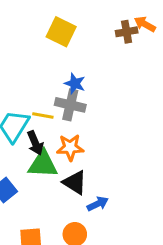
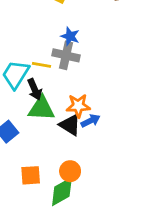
orange star: (70, 147) -> (78, 106), moved
blue arrow: (98, 204) -> (91, 121), moved

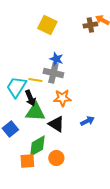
orange star: (78, 106) -> (62, 98), moved
blue arrow: (91, 121) -> (87, 121), moved
green diamond: (62, 192) -> (37, 146), moved

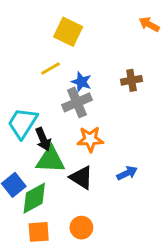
brown cross: (90, 25) -> (131, 80), moved
gray cross: (53, 73) -> (77, 102), turned -36
yellow line: (35, 80) -> (50, 69), moved, turned -40
green diamond: (37, 146) -> (34, 198), moved

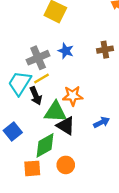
yellow line: (50, 69) -> (42, 78), moved
gray cross: (77, 102) -> (38, 58), moved
green triangle: (50, 160) -> (55, 112), moved
green diamond: (34, 198) -> (45, 145), moved

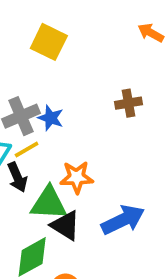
blue star: (66, 51) -> (51, 118), moved
blue arrow: (101, 122) -> (123, 220), size x1.6

